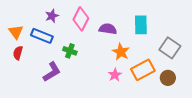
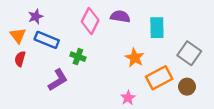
purple star: (52, 16) -> (36, 16), moved
purple semicircle: (108, 29) -> (120, 16), moved
pink star: (115, 75) -> (128, 98), moved

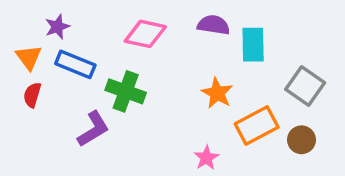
purple semicircle: (120, 16) -> (214, 25), moved
pink diamond: (90, 21) -> (145, 34), turned 75
green cross: (78, 57) -> (126, 91), size x1.5

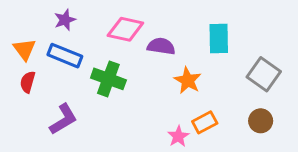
purple semicircle: (214, 25) -> (161, 46), moved
purple star: (57, 27) -> (65, 20), moved
orange rectangle: (257, 125) -> (205, 122), moved, size x0.7
purple L-shape: (93, 129) -> (63, 119), moved

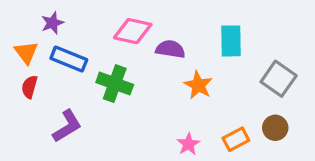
purple star: (65, 20) -> (52, 23), moved
orange rectangle: (205, 122) -> (236, 139), moved

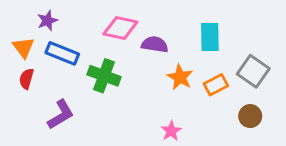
orange rectangle: (236, 139) -> (216, 85), moved

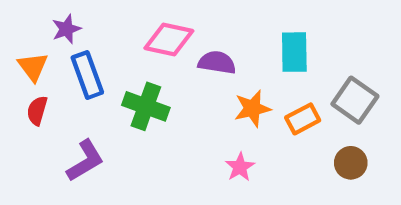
blue rectangle: (62, 53) -> (87, 75), turned 48
orange star: (180, 77) -> (252, 108), turned 30
pink star: (171, 131) -> (240, 167), moved

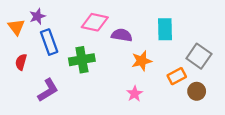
orange triangle: (33, 67) -> (16, 27), moved
green cross: (146, 106) -> (82, 60), turned -30
orange rectangle: (303, 119) -> (177, 76), moved

